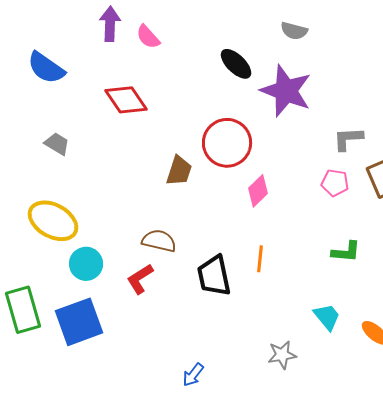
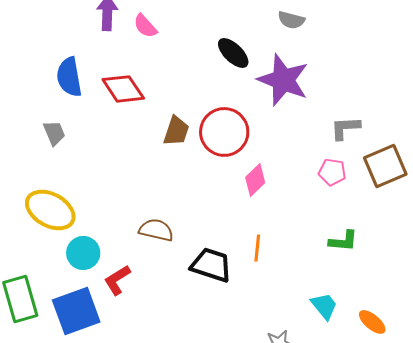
blue semicircle: (46, 68) -> (69, 77), moved, turned 45
gray trapezoid: (57, 144) -> (54, 133), turned 36
brown trapezoid: (179, 171) -> (176, 131), moved
black trapezoid: (214, 276) -> (211, 265), turned 120
red L-shape: (140, 279) -> (117, 280), moved

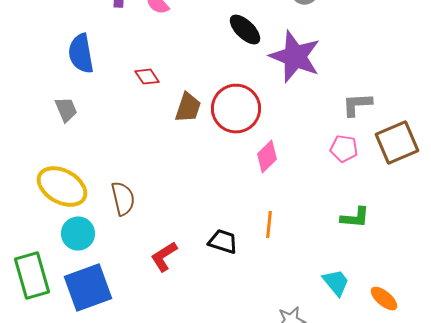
red diamond: (123, 89) -> (147, 77), moved, size x0.6
brown semicircle: (156, 230) -> (123, 199), moved, turned 64
cyan circle: (83, 253) -> (78, 234), moved
black trapezoid: (211, 265) -> (223, 242), size x0.7
red L-shape: (117, 280) -> (164, 257), moved

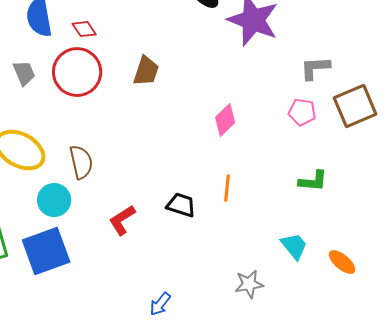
red diamond: (147, 77) -> (84, 29), moved
red circle: (236, 109) -> (77, 72), moved
cyan circle: (78, 234) -> (54, 200), moved

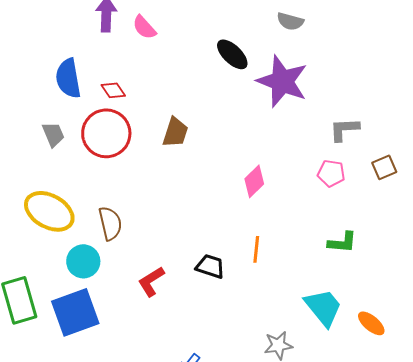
brown square: (355, 106) -> (384, 167), size x0.6
cyan trapezoid: (294, 246) -> (323, 307), size x1.4

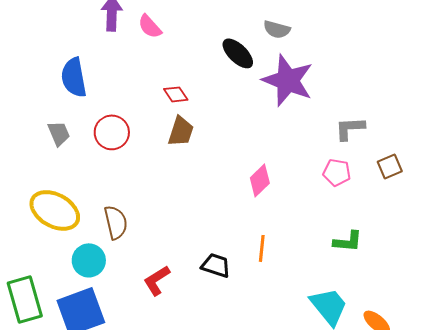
gray semicircle: (290, 21) -> (277, 29), moved
red diamond: (113, 90) -> (176, 94), moved
red circle: (106, 133) -> (112, 132), size x0.7

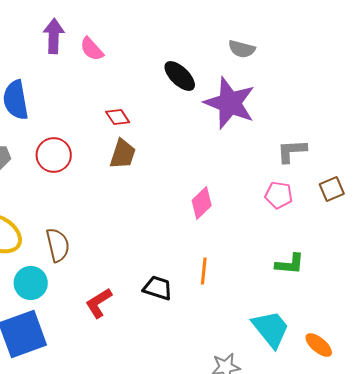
gray semicircle: (277, 29) -> (242, 49), moved

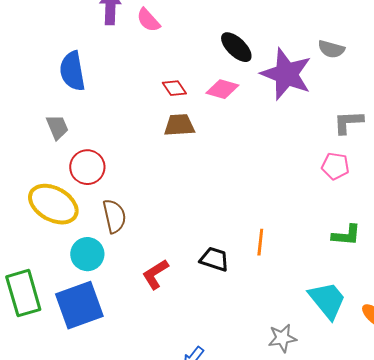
gray semicircle: (242, 49) -> (331, 49), moved
brown trapezoid: (123, 154) -> (179, 125), turned -112
red circle: (54, 155) -> (87, 167), moved
pink diamond: (202, 203) -> (222, 89), moved, turned 60

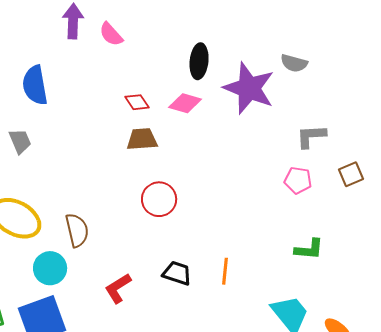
black ellipse: (236, 47) -> (199, 61), turned 52
red circle: (87, 167) -> (159, 199), moved
orange line: (260, 242) -> (225, 271), moved

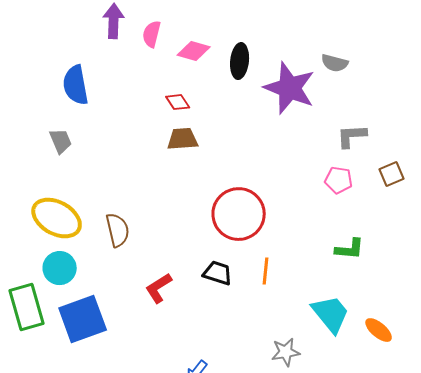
pink semicircle: (111, 34) -> (152, 34), turned 56
pink diamond: (185, 103) -> (194, 51), moved
red circle: (159, 199) -> (239, 214), moved, size x1.5
cyan circle: (50, 268) -> (60, 268), moved

